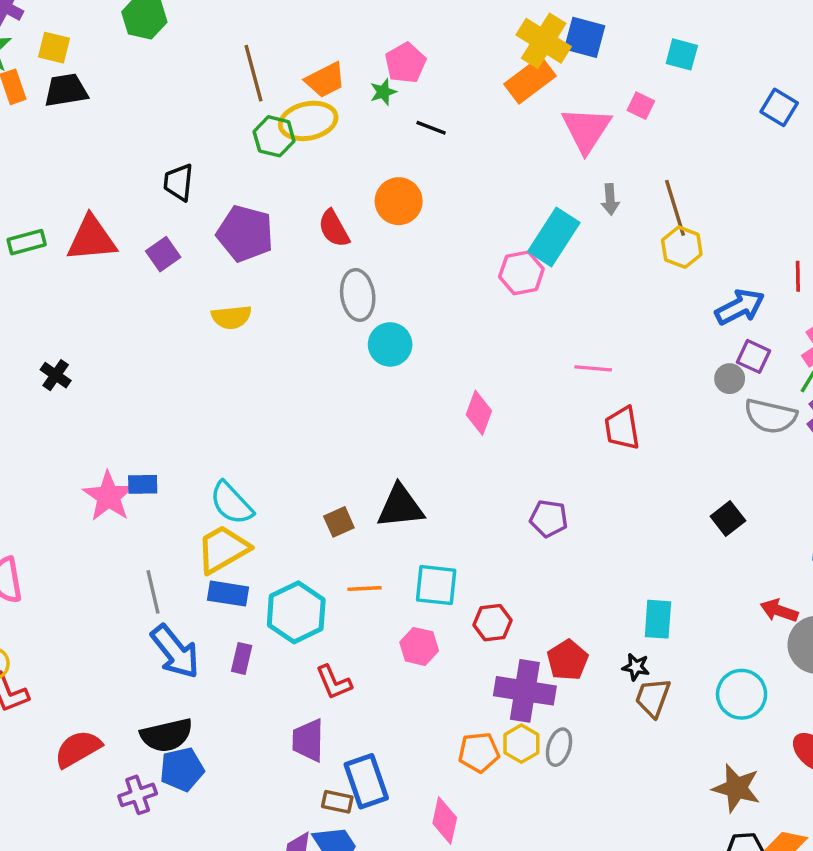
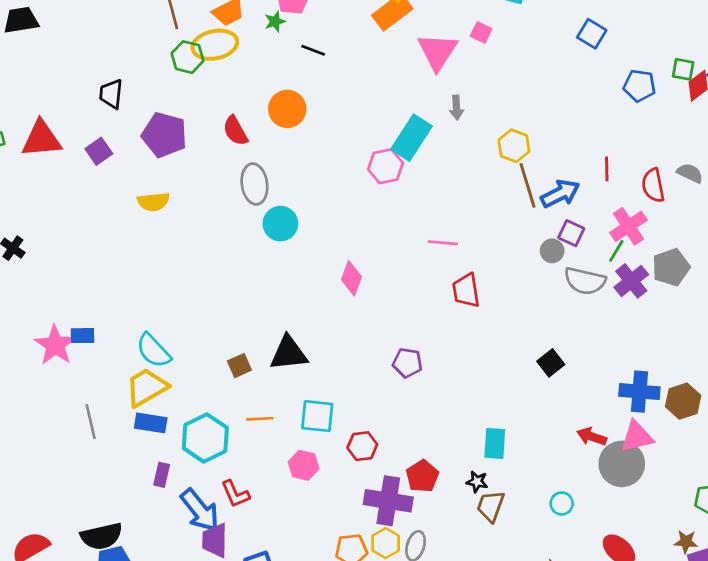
brown line: (675, 208) -> (528, 185), moved
blue arrow: (175, 652) -> (200, 510), moved
cyan circle: (742, 694) -> (562, 503), size x0.6

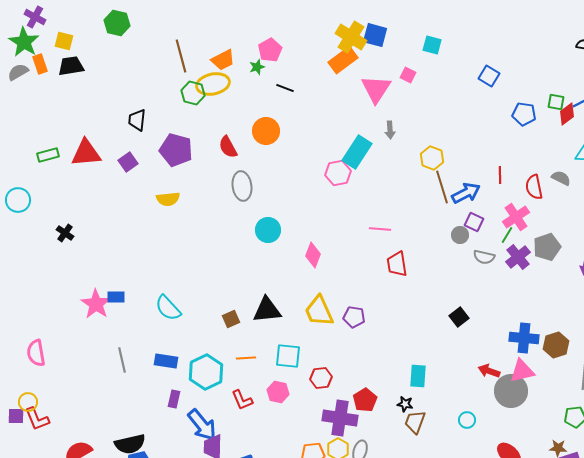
cyan circle: (280, 224) -> (268, 230), moved
gray semicircle: (585, 281) -> (484, 257), size x0.7
yellow trapezoid: (147, 387) -> (319, 311), moved, turned -84
red L-shape: (235, 494) -> (242, 400), moved

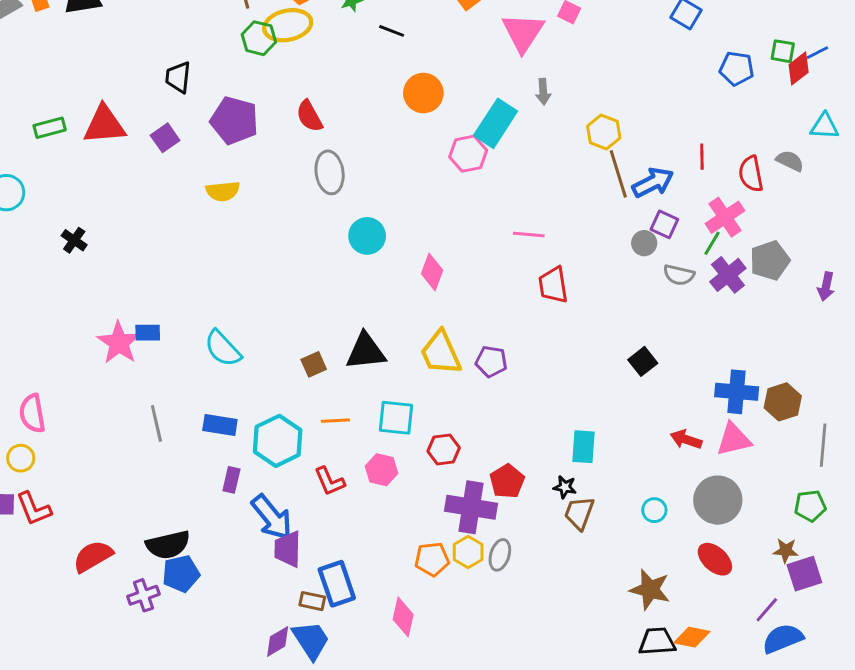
orange circle: (266, 131) -> (423, 93), moved
gray circle: (511, 391) -> (718, 500), moved
yellow circle: (28, 402) -> (21, 458), moved

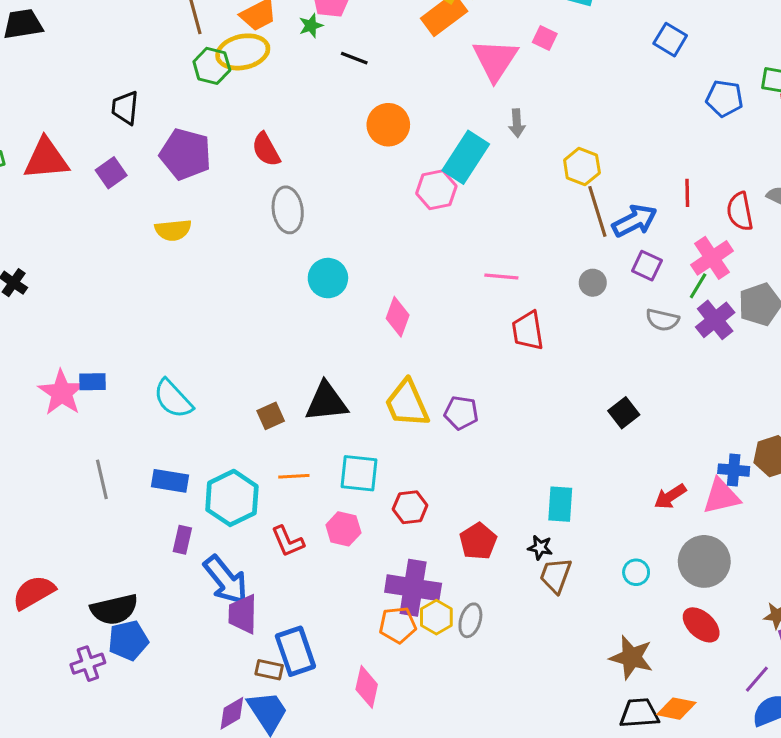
gray circle: (644, 243) -> (593, 283), moved
blue cross: (737, 392) -> (734, 470), moved, size x0.7
red arrow: (686, 439) -> (670, 496), turned -52
purple cross: (471, 507) -> (413, 588), moved
red semicircle: (93, 556) -> (34, 592), moved

